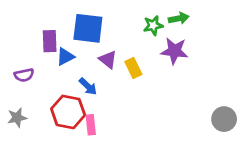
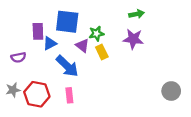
green star: (153, 25) -> (96, 34), moved
blue arrow: (88, 86) -> (67, 66), size x1.6
red hexagon: (68, 112) -> (37, 94), moved

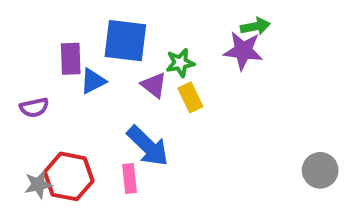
purple star: (133, 39) -> (243, 51), moved
blue arrow: (67, 66) -> (148, 146), moved
gray star: (13, 90) -> (38, 185), moved

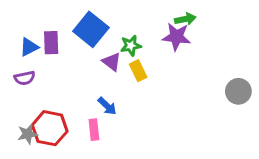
blue square: (125, 41) -> (91, 29), turned 32
blue triangle: (93, 81) -> (29, 47), moved
blue arrow: (148, 146) -> (107, 106), size x0.6
gray circle: (320, 170) -> (238, 91), moved

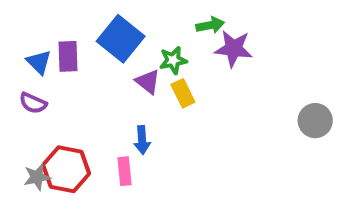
green arrow: (185, 19) -> (210, 25), moved
blue triangle: (29, 47) -> (39, 62), turned -48
purple semicircle: (25, 78) -> (33, 103), turned 36
blue arrow: (107, 106) -> (142, 140), turned 42

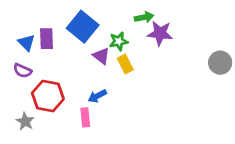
gray circle: (315, 121) -> (220, 63), moved
blue arrow: (142, 140) -> (97, 96), turned 66
red hexagon: (66, 169) -> (48, 96), moved
gray star: (37, 177) -> (25, 121), turned -30

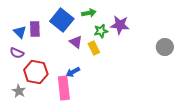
green arrow: (144, 17) -> (89, 13), moved
green star: (119, 41) -> (101, 31), moved
pink rectangle: (85, 117) -> (64, 88), size x1.6

